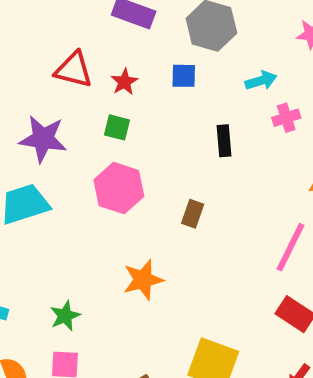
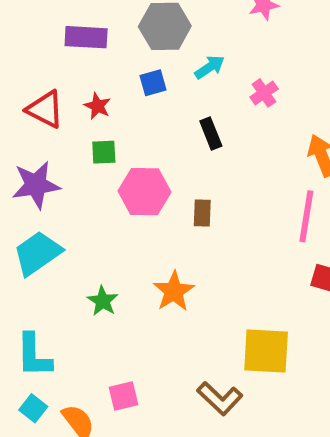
red triangle: (74, 70) -> (45, 109), turned 30
cyan arrow: (261, 81) -> (210, 67), moved
pink hexagon: (119, 188) -> (144, 192), moved
green star: (65, 316) -> (103, 301), moved

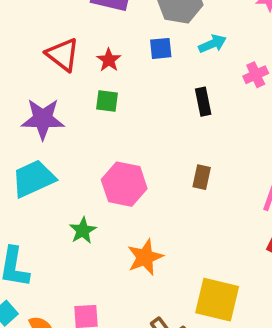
pink hexagon: (144, 192) -> (124, 184), moved
brown rectangle: (202, 213) -> (202, 177), moved
orange star: (174, 291) -> (145, 257), moved

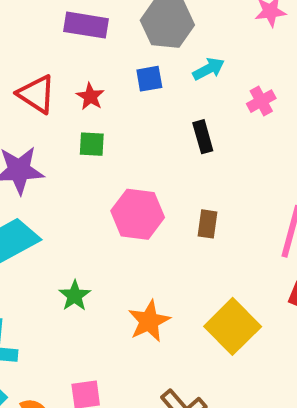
pink hexagon: (124, 184) -> (138, 214), moved
yellow square: (217, 300) -> (233, 326), moved, turned 36

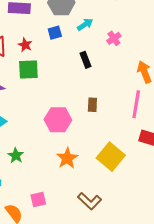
green square: (92, 144) -> (28, 69), size x1.5
pink hexagon: (138, 214) -> (58, 120), moved
green star: (75, 296) -> (16, 156), moved

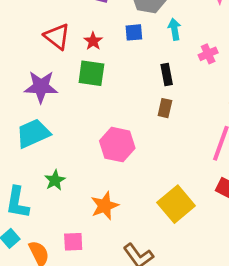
cyan arrow: (85, 24) -> (174, 29), turned -77
brown rectangle: (92, 105) -> (165, 108), moved
orange star: (67, 158) -> (105, 206), moved

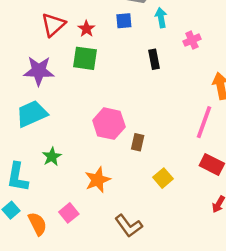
red triangle: (57, 36) -> (53, 25), turned 40
brown rectangle: (165, 108) -> (138, 142), moved
yellow square: (176, 204) -> (163, 178), size x0.6
pink square: (73, 242) -> (69, 213), turned -36

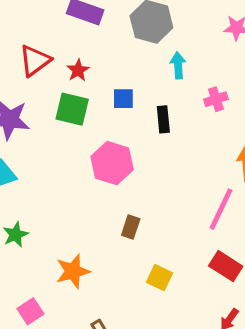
blue square: (124, 21) -> (123, 99), moved
pink hexagon: (109, 124) -> (112, 163), moved
yellow square: (163, 178) -> (159, 278), turned -30

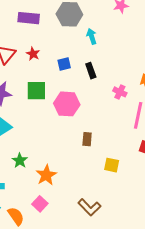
pink cross: (216, 99) -> (120, 92), moved, turned -32
green square: (72, 109) -> (36, 91), moved
orange star: (73, 271) -> (46, 175), moved

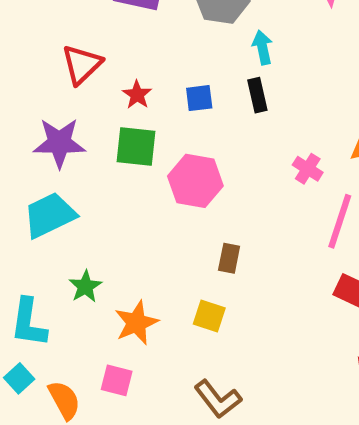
red star: (33, 54) -> (137, 95), moved
black rectangle: (91, 71) -> (257, 95), moved
yellow square: (112, 165) -> (209, 316), moved
pink square: (40, 204) -> (117, 380), turned -35

